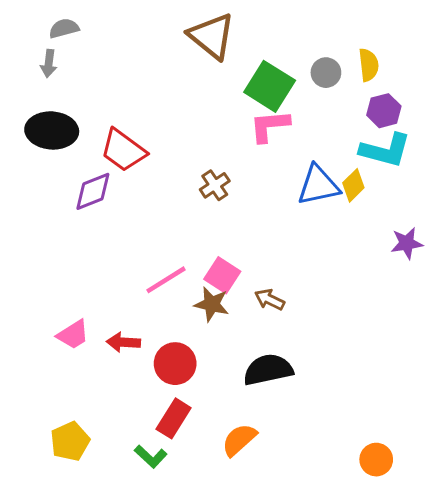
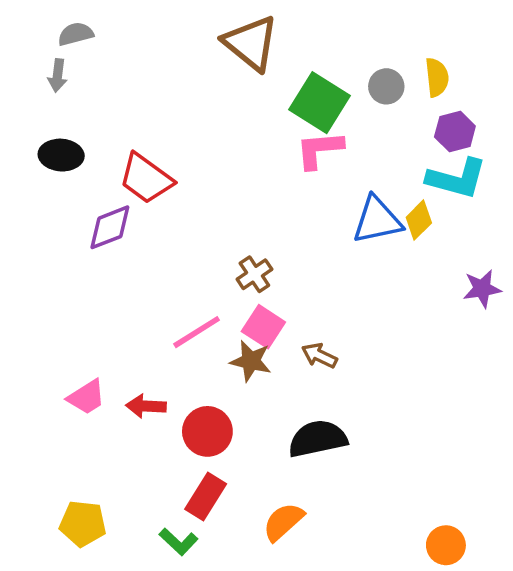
black ellipse: (52, 130) -> (61, 155), size x0.7
brown cross: (215, 185) -> (254, 274), moved
yellow pentagon: (70, 441) -> (83, 524), turned 30

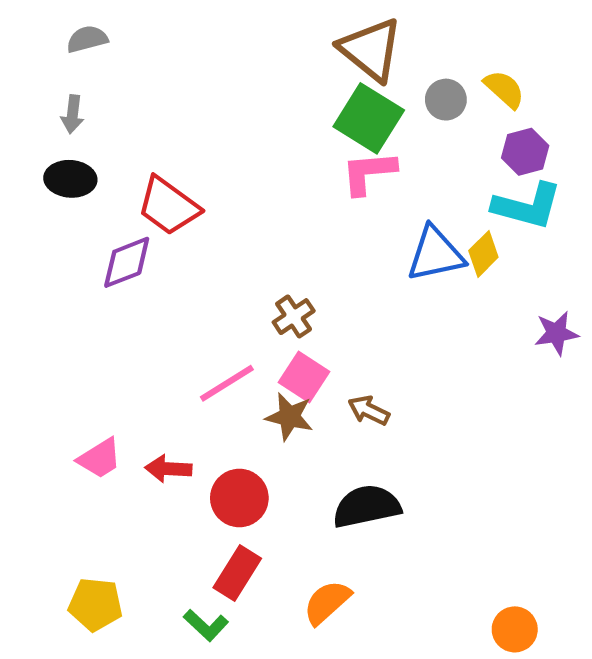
brown triangle: (251, 43) -> (371, 50), moved
gray arrow: (57, 76) -> (72, 114), moved
yellow semicircle: (437, 77) -> (504, 89), turned -42

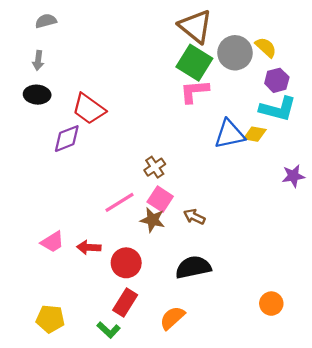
gray circle: (446, 100) -> (235, 53), size x1.6
yellow diamond: (483, 254) -> (255, 134), turned 55
orange circle: (515, 629) -> (271, 304), moved

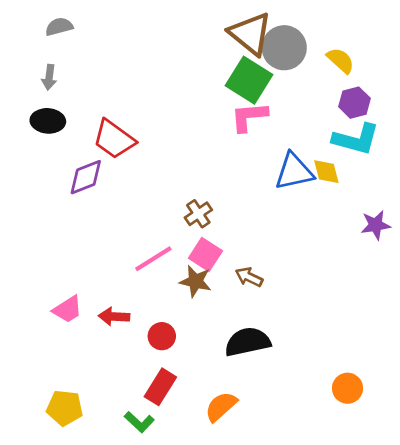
gray circle: (235, 53) -> (284, 48), moved
yellow diamond: (255, 134) -> (326, 172), turned 65
red circle: (126, 263) -> (162, 336), size x0.7

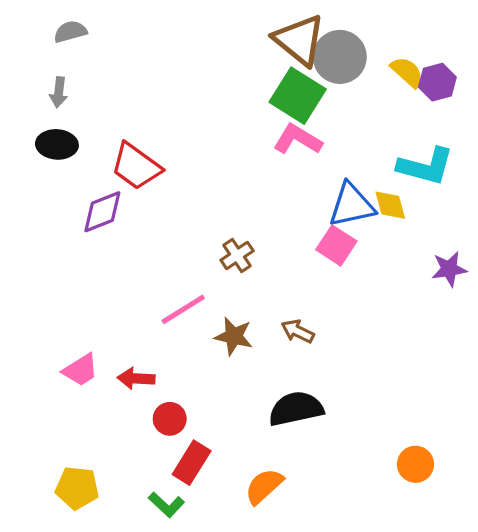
purple hexagon: (355, 103) -> (437, 82), moved
pink L-shape: (249, 117) -> (298, 139), turned 36
pink square: (205, 255) -> (336, 245), moved
red circle: (162, 336) -> (170, 419), moved

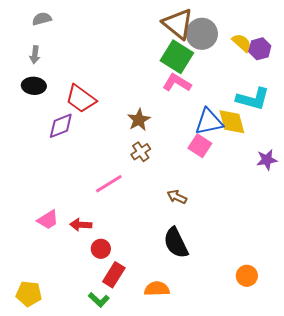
yellow diamond: (390, 205) -> (232, 122), size x1.4
brown star: (234, 336) -> (139, 120), moved, turned 30
black semicircle: (296, 409) -> (176, 243), turned -104
orange semicircle: (264, 486) -> (157, 289), turned 40
yellow pentagon: (77, 488) -> (29, 294), moved

